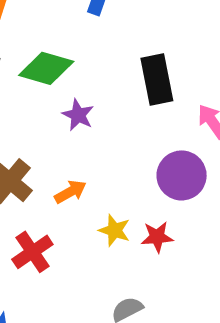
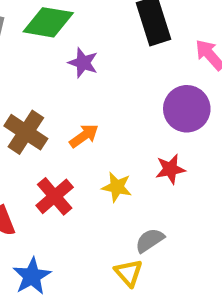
yellow star: (114, 230) -> (117, 187), moved

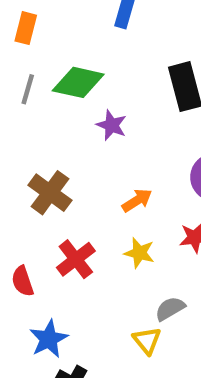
orange arrow: (84, 136) -> (137, 200), moved

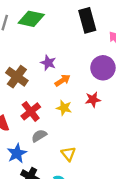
purple star: (112, 125) -> (48, 63), moved
gray semicircle: (170, 309) -> (39, 136), moved

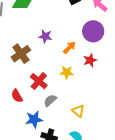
brown cross: (17, 77) -> (21, 54), turned 30
orange arrow: (63, 80) -> (70, 47), moved
blue star: (17, 153) -> (34, 119), turned 30

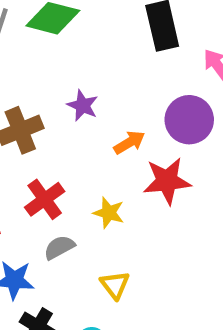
red star: (90, 60) -> (167, 181), size x1.5
yellow star: (67, 72) -> (109, 213), moved

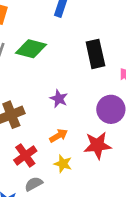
purple star: (83, 106) -> (59, 99), moved
orange arrow: (129, 142) -> (59, 136), moved

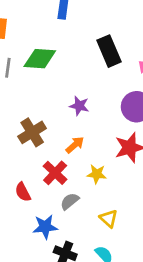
orange arrow: (59, 136) -> (75, 145), moved

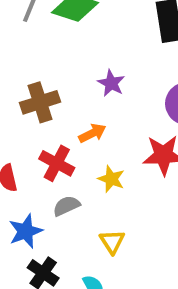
red cross: (55, 173) -> (57, 163), turned -30
blue star: (45, 227) -> (26, 231), turned -30

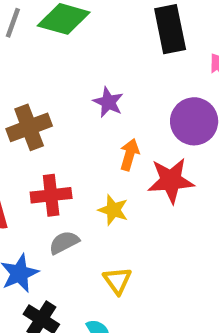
orange arrow: (92, 133) -> (129, 155), moved, turned -44
red cross: (57, 163) -> (51, 195), turned -32

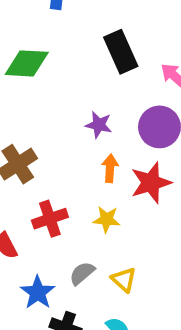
purple star: (108, 102) -> (99, 125), moved
gray semicircle: (64, 243) -> (82, 273), moved

